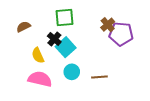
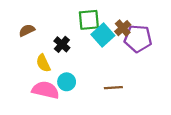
green square: (65, 17) -> (89, 20), moved
cyan square: (66, 47) -> (103, 35), moved
cyan circle: (72, 72) -> (67, 82), moved

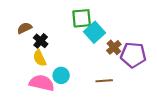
brown cross: (123, 28) -> (114, 47), moved
purple pentagon: (138, 39) -> (133, 55), moved
black cross: (62, 44) -> (41, 41), moved

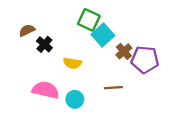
green square: (82, 18) -> (89, 20), turned 30
yellow semicircle: (40, 58) -> (72, 63), moved, turned -56
cyan circle: (61, 75) -> (75, 99), moved

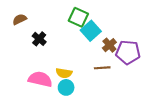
brown semicircle: (27, 30) -> (20, 19), moved
yellow semicircle: (72, 63) -> (64, 73), moved
brown line: (113, 88) -> (102, 68), moved

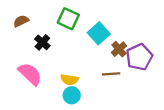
green square: (78, 17) -> (68, 19), moved
purple pentagon: (128, 52) -> (139, 57), turned -30
pink semicircle: (40, 79) -> (30, 74), moved, turned 30

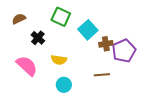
brown cross: (119, 49) -> (106, 44), turned 32
brown line: (111, 74) -> (102, 75), moved
yellow semicircle: (69, 80) -> (59, 60), moved

